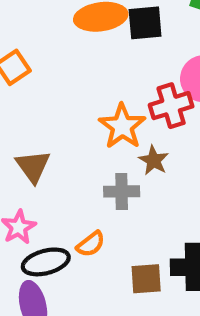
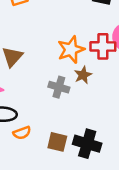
orange semicircle: (91, 244) -> (22, 133), moved

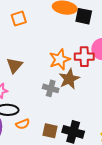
brown star: (83, 75) -> (69, 79), size x1.5

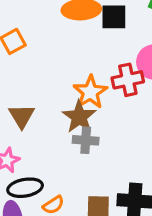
brown star: (69, 79) -> (79, 117), moved

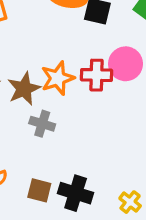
brown star: (79, 117) -> (24, 89), moved

